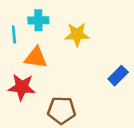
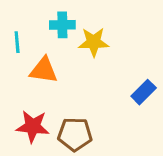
cyan cross: (38, 20) -> (62, 25), moved
red star: (22, 87) -> (33, 126), moved

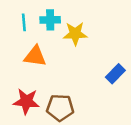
cyan line: (17, 42) -> (24, 22), moved

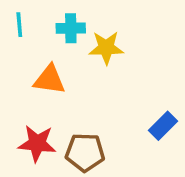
cyan line: (24, 22) -> (19, 25), moved
blue rectangle: (115, 74) -> (163, 126), moved

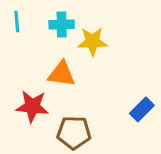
orange triangle: (49, 80) -> (62, 74), moved
red star: (37, 143) -> (32, 106), moved

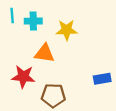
cyan cross: (62, 25) -> (33, 21), moved
blue rectangle: (142, 109) -> (102, 79), turned 35

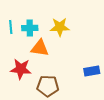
cyan line: (12, 16) -> (11, 27), moved
cyan cross: (33, 21) -> (30, 28), moved

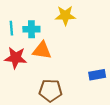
yellow star: (60, 27) -> (65, 15), moved
red star: (21, 69) -> (16, 58), moved

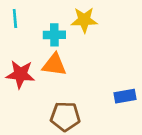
cyan line: (11, 28) -> (15, 19), moved
cyan cross: (31, 29) -> (54, 35), moved

